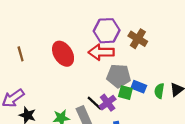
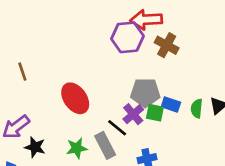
red arrow: (101, 52) -> (146, 20), moved
red ellipse: (63, 54) -> (75, 98), moved
purple cross: (108, 103) -> (133, 114), moved

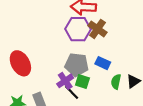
purple hexagon: (127, 37) -> (78, 29), moved
blue rectangle: (171, 105) -> (103, 63), moved
black line: (117, 128) -> (72, 92), moved

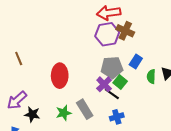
red ellipse: (20, 63) -> (60, 76), turned 40
blue rectangle: (103, 63) -> (136, 61), turned -72
green square: (82, 82) -> (120, 82), turned 32

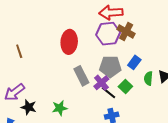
red ellipse: (60, 76) -> (69, 42), moved
green square: (120, 82) -> (125, 87), moved
gray rectangle: (85, 109) -> (81, 76), moved

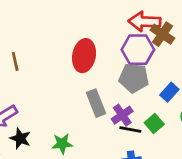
brown cross: (126, 31) -> (162, 34), moved
gray pentagon: (110, 67) -> (134, 78), moved
black line: (108, 93) -> (130, 129), turned -35

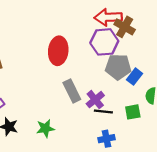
gray pentagon: (134, 78) -> (118, 67), moved
green square: (154, 124) -> (133, 112), moved, turned 35

